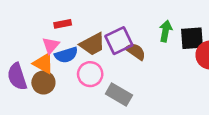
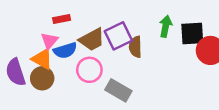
brown semicircle: (136, 51) -> (135, 47), turned -126

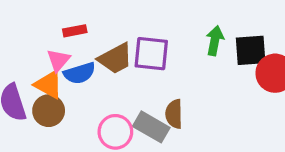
purple square: (118, 36) -> (151, 54), turned 32
brown semicircle: (135, 47) -> (174, 114), moved
pink circle: (89, 70) -> (115, 132), moved

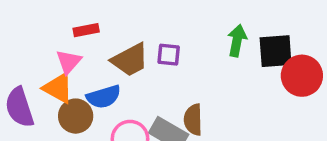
purple square: (151, 54) -> (169, 55), size x0.6
blue semicircle: (80, 73) -> (104, 97), moved
brown circle: (49, 111) -> (76, 116), moved

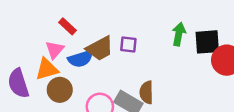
red rectangle: (86, 30) -> (67, 26), turned 54
orange triangle: (58, 88) -> (47, 69), turned -45
blue semicircle: (104, 97) -> (80, 59), moved

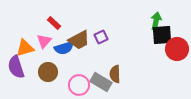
green arrow: (179, 34) -> (156, 21), moved
purple square: (128, 45) -> (101, 37), turned -32
orange triangle: (47, 69) -> (25, 48), moved

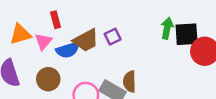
green arrow: (156, 21) -> (167, 28), moved
red rectangle: (54, 23) -> (56, 20), turned 32
orange triangle: (25, 48) -> (20, 34), moved

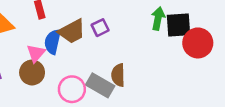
pink triangle: (43, 42) -> (36, 53), moved
blue semicircle: (68, 50) -> (53, 42), turned 120

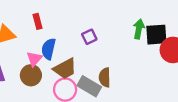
brown trapezoid: (72, 31) -> (65, 69), moved

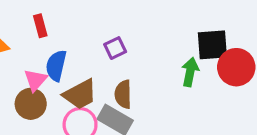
green arrow: (139, 29) -> (190, 72), moved
brown semicircle: (105, 77) -> (123, 94), moved

